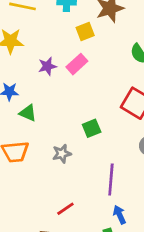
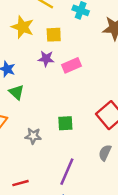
yellow square: (85, 31) -> (54, 35), moved

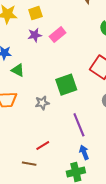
green square: (65, 123) -> (66, 85), size x1.5
purple line: (67, 172) -> (79, 125), turned -30

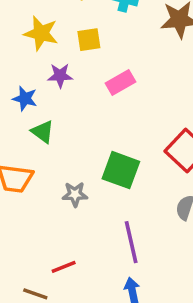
purple star: (35, 35) -> (60, 76), moved
green square: (66, 85) -> (121, 170), turned 30

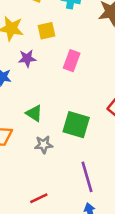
pink rectangle: (120, 82) -> (72, 61), turned -36
green triangle: (43, 132) -> (34, 113), moved

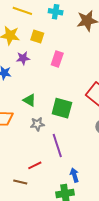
yellow square: (47, 31) -> (37, 37), turned 32
purple line: (87, 177) -> (57, 145), moved

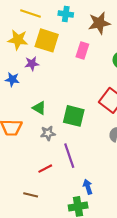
yellow square: (37, 37) -> (47, 40), size x1.6
pink rectangle: (57, 59) -> (82, 51), moved
red line: (35, 165) -> (45, 169), moved

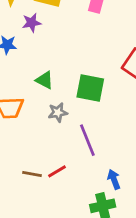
red line: (45, 169) -> (57, 171), moved
brown line: (31, 195) -> (32, 174), moved

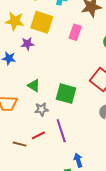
red line: (57, 171) -> (38, 135), moved
brown line: (32, 174) -> (20, 144), moved

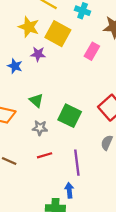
purple line: (61, 131) -> (77, 163), moved
red line: (38, 135) -> (45, 155), moved

